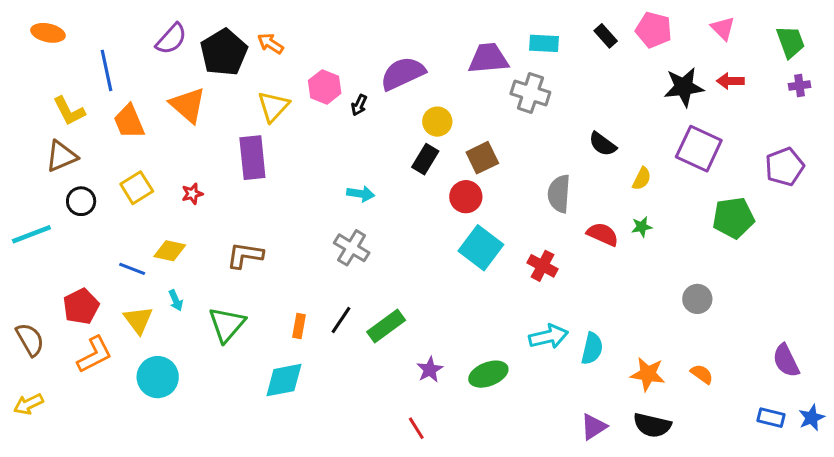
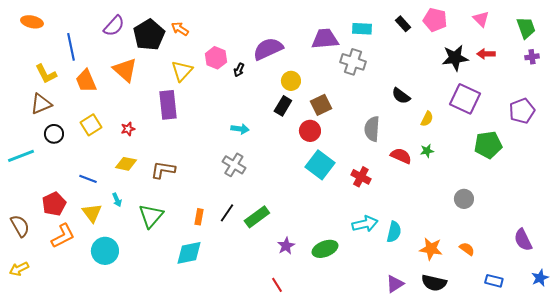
yellow diamond: (170, 251) -> (126, 164), moved
blue rectangle: (771, 418) -> (494, 281), moved

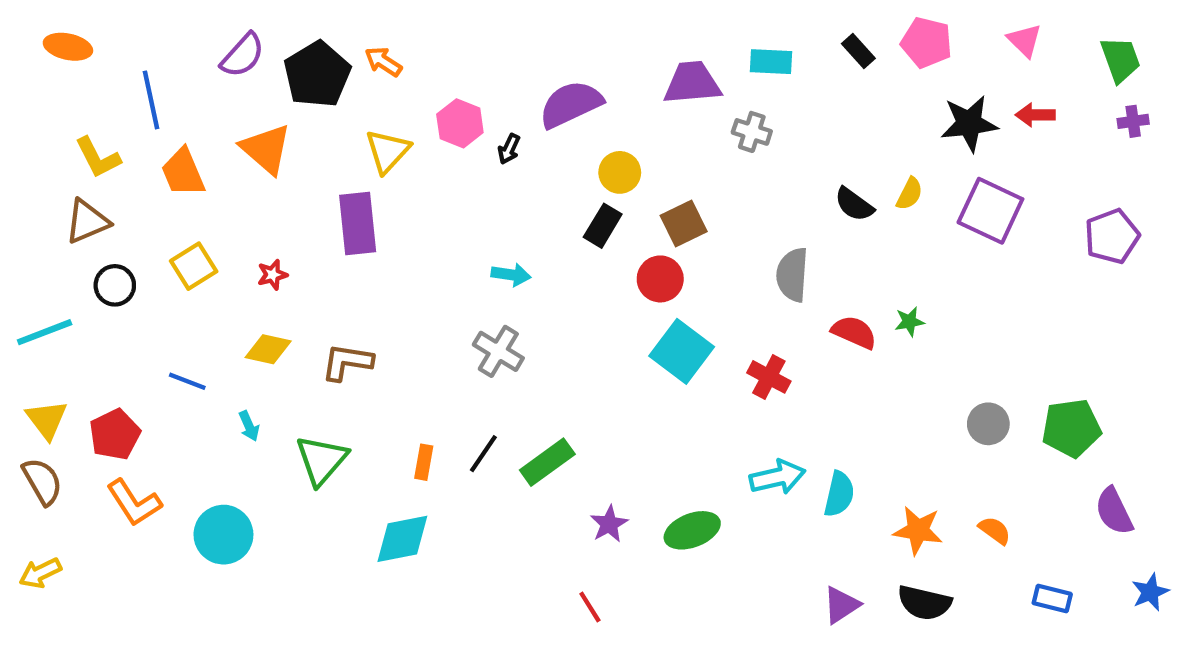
gray cross: (353, 62) -> (752, 132), size x0.7
yellow semicircle: (427, 119) -> (909, 194), moved
green pentagon: (488, 145) -> (1071, 428), moved
yellow triangle: (92, 213) -> (47, 420), moved
orange L-shape: (63, 236) -> (134, 503), turned 84

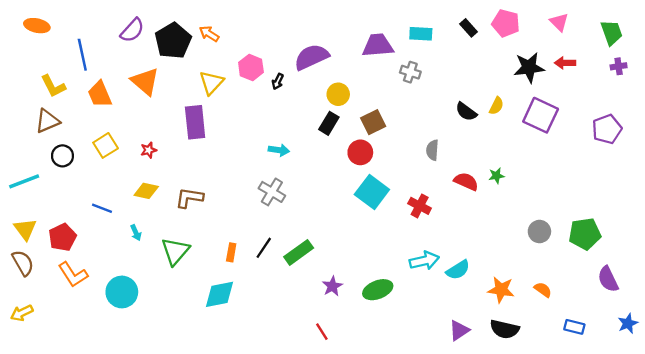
gray semicircle: (792, 275) -> (432, 150), size x0.7
cyan semicircle: (839, 494) -> (458, 270), turned 45

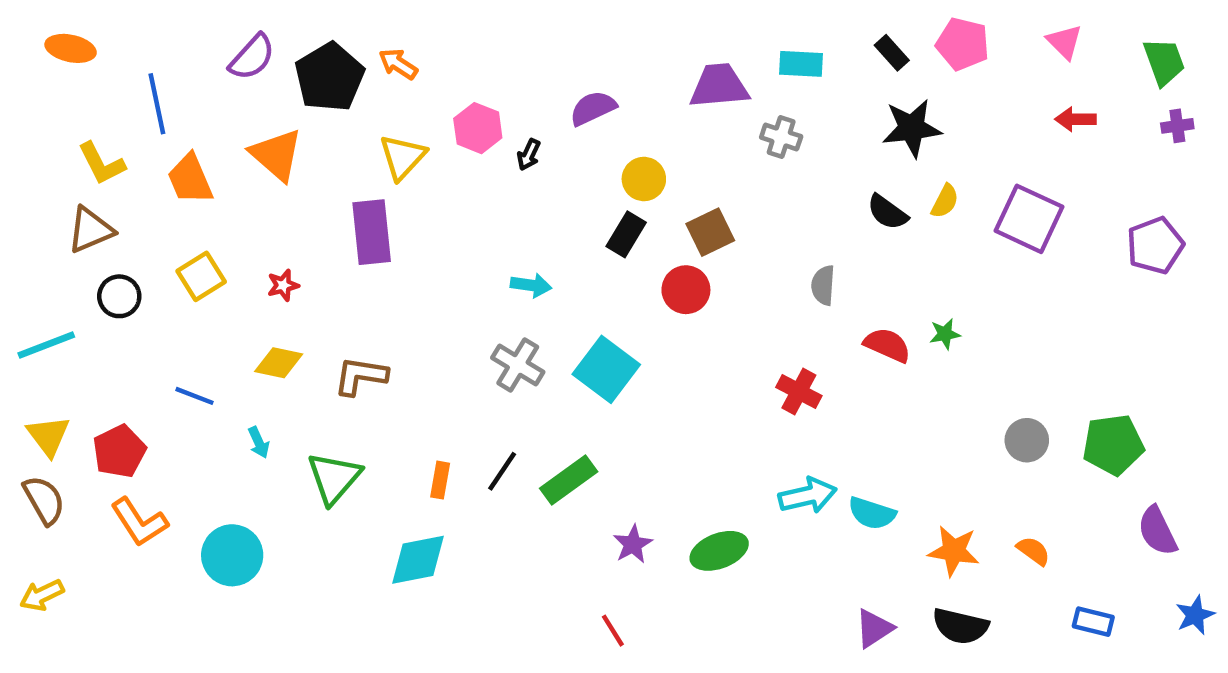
purple semicircle: (311, 57) -> (593, 108), size x0.7
black star: (529, 67) -> (912, 128), moved
cyan square: (372, 192) -> (606, 369), moved
cyan semicircle: (458, 270) -> (872, 513), turned 50

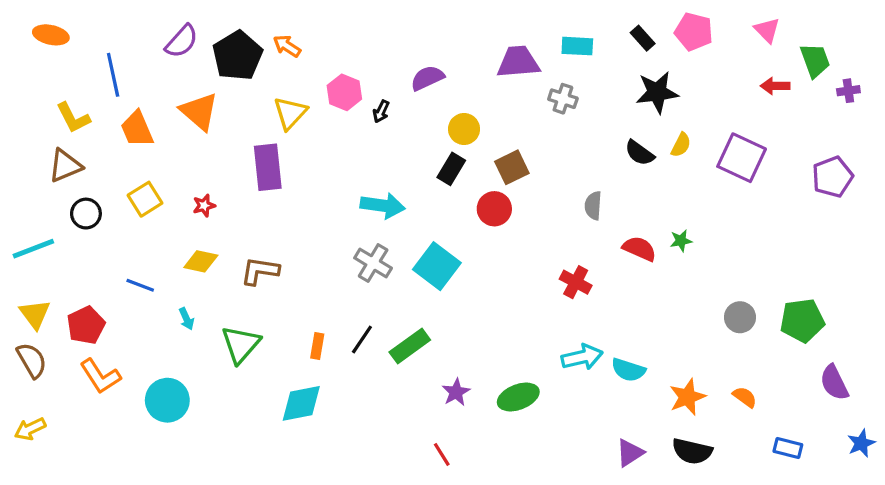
green trapezoid: (1164, 62) -> (815, 60), moved
cyan arrow: (531, 285) -> (383, 206), size x1.5
orange star: (954, 551) -> (687, 397), turned -30

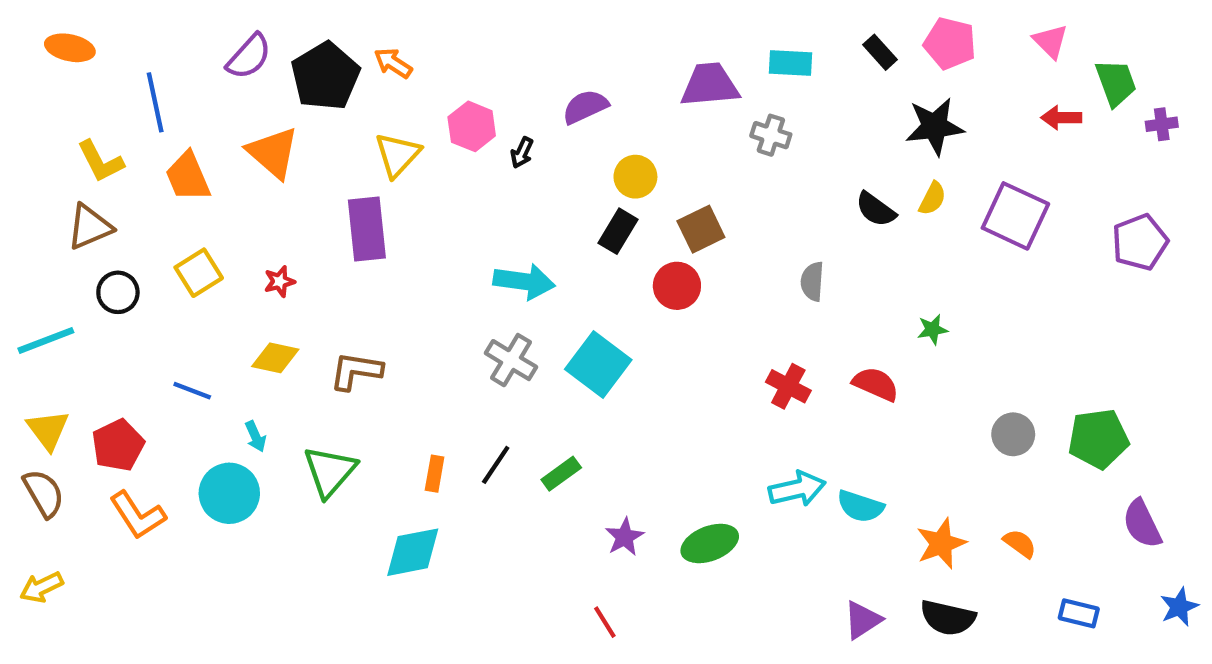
black star: (657, 92) -> (935, 126), moved
red semicircle: (639, 249) -> (876, 384), moved
green rectangle: (410, 346) -> (561, 474), size x0.7
cyan circle: (167, 400) -> (229, 493), moved

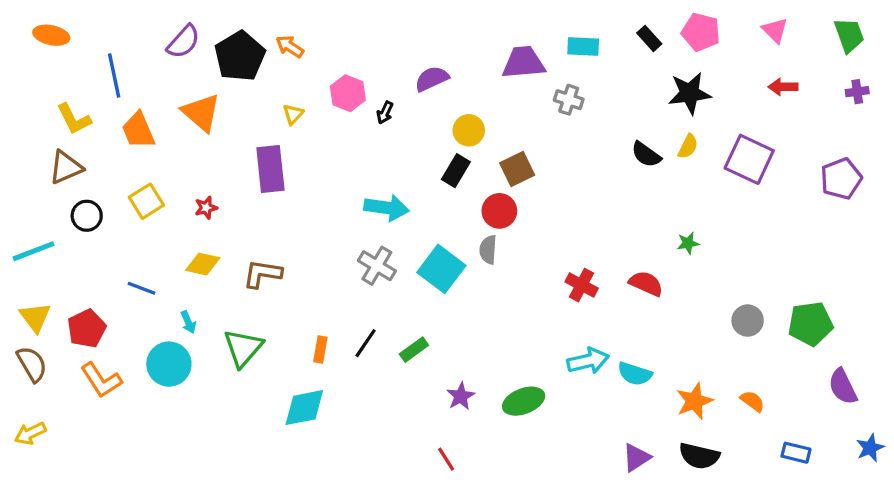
green trapezoid: (1116, 83) -> (849, 35), moved
yellow triangle: (397, 155) -> (293, 114), size x0.6
gray semicircle: (812, 281) -> (488, 250), moved

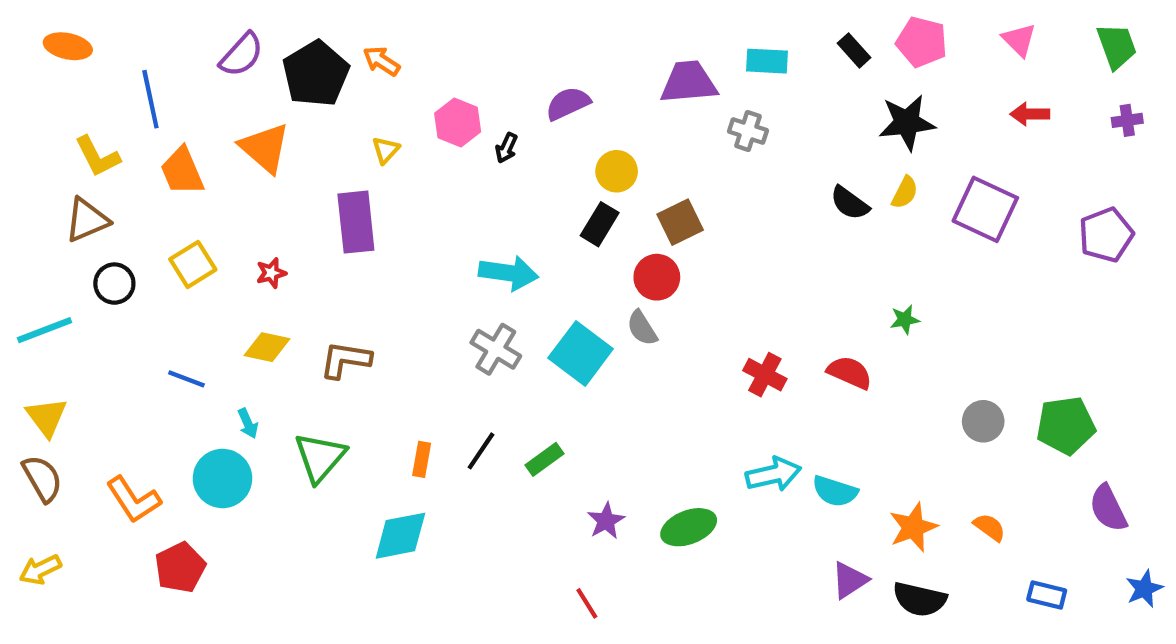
gray semicircle: (488, 250) -> (642, 328), turned -36
red pentagon: (87, 329) -> (180, 567), moved
purple triangle: (636, 458) -> (850, 580), moved

